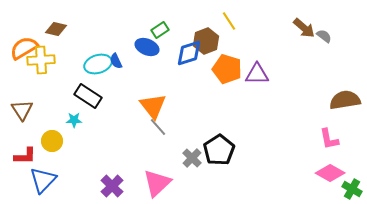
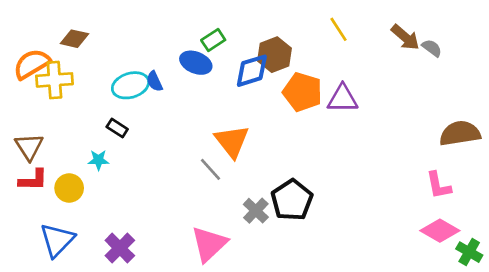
yellow line: (229, 21) -> (339, 29), moved
black rectangle: (88, 96) -> (117, 128), size x0.6
orange triangle: (153, 106) -> (232, 141), moved
red L-shape: (25, 156) -> (33, 180), moved
purple cross: (112, 186) -> (120, 248), moved

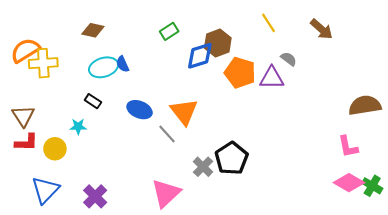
brown diamond: (74, 39) -> (93, 30), moved
gray semicircle: (432, 48) -> (289, 59), moved
blue ellipse: (196, 63) -> (140, 110), moved
green cross: (469, 252) -> (372, 186), moved

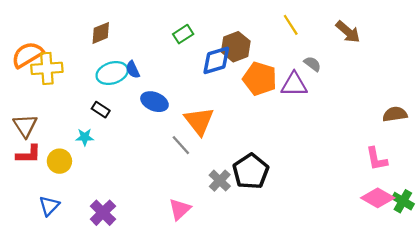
brown diamond: (93, 30) -> (101, 33), turned -35
brown semicircle: (365, 105) -> (395, 114), size x0.7
blue ellipse: (140, 110) -> (154, 102), moved
blue triangle: (45, 190) -> (49, 206), size x0.7
pink triangle: (166, 193) -> (180, 209), size x0.7

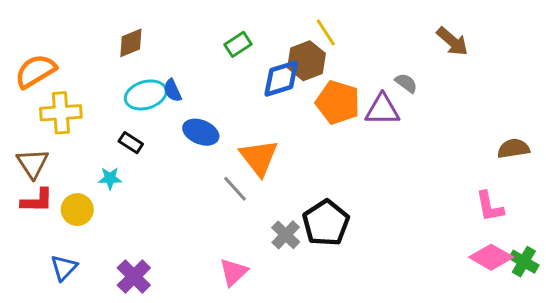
yellow line: (291, 25) -> (326, 32), moved
yellow cross: (47, 68) -> (61, 113), moved

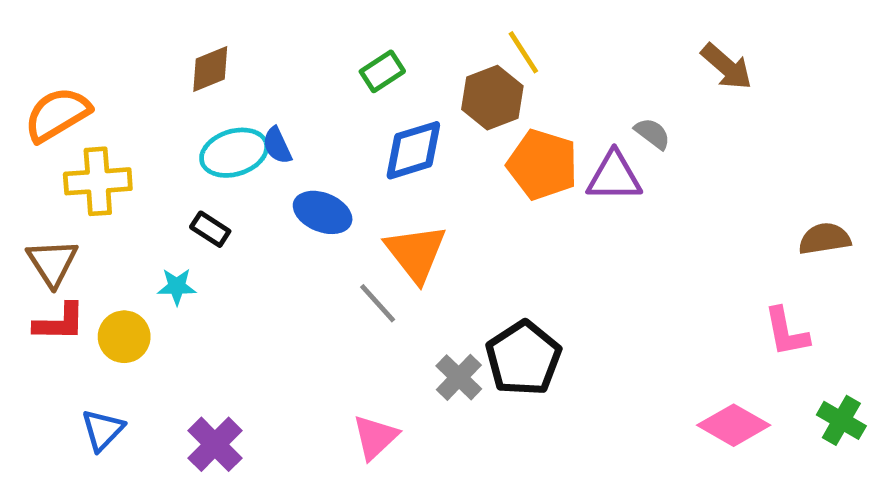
blue diamond: (281, 79) -> (413, 150), moved
pink diamond: (491, 257) -> (734, 425), moved

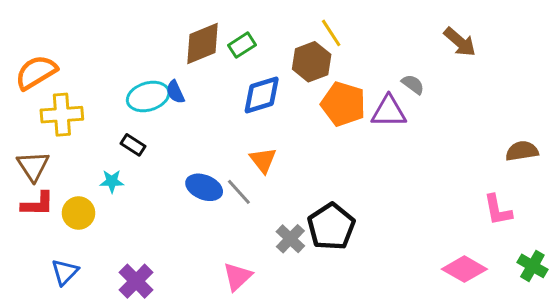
brown diamond: (210, 69) -> (203, 44), moved, size x1.4
blue ellipse: (323, 212) -> (204, 187), moved
orange triangle: (416, 253) -> (263, 160), size x0.7

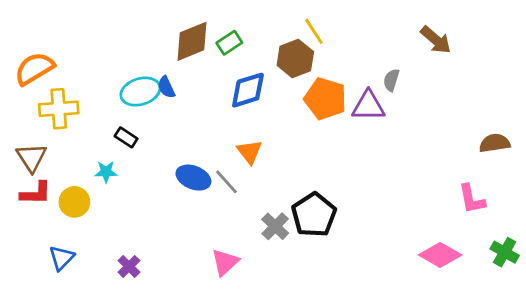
gray semicircle: (413, 84) -> (391, 80), turned -110
purple cross: (136, 281) -> (129, 266), size x0.7

